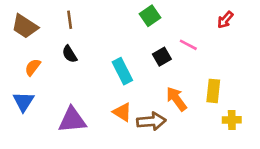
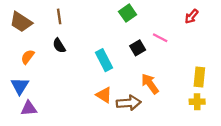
yellow rectangle: (213, 91) -> (199, 77), moved
purple triangle: (72, 120) -> (29, 108), moved, size x0.7

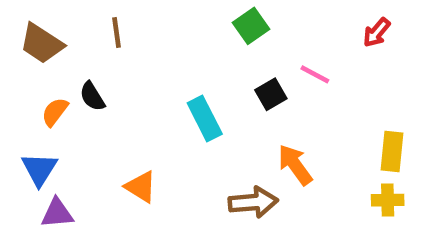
black semicircle: (59, 46) -> (92, 96), moved
orange triangle: (104, 95) -> (141, 187), moved

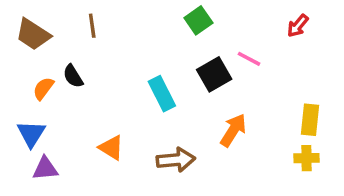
black square: (271, 94) -> (214, 74), size x1.4
orange arrow: (295, 165) -> (233, 130), turned 68
brown arrow: (253, 202) -> (176, 160), moved

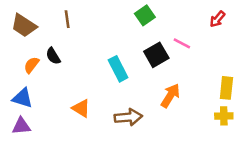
blue triangle: (31, 134) -> (23, 98), turned -45
purple triangle: (45, 169) -> (21, 126), moved

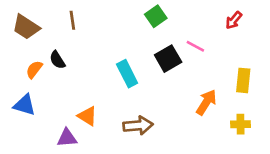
yellow rectangle: (226, 88) -> (243, 80), moved
orange arrow: (170, 96) -> (206, 102), moved
purple triangle: (21, 126) -> (67, 138), moved

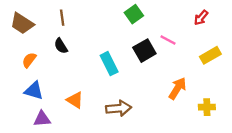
black semicircle: (57, 60) -> (61, 46), moved
yellow rectangle: (243, 80) -> (210, 55), moved, turned 54
blue triangle: (25, 105) -> (34, 91), moved
purple triangle: (67, 138) -> (42, 119), moved

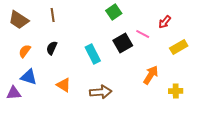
red arrow: (201, 18) -> (165, 22), moved
black semicircle: (61, 46) -> (52, 48), moved, turned 56
purple triangle: (42, 119) -> (14, 93), moved

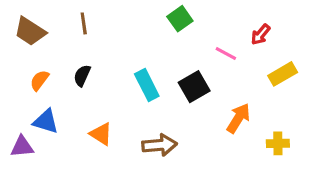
black square: (123, 43) -> (194, 87), moved

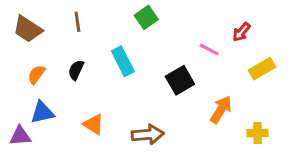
green square: (180, 19) -> (146, 17), moved
cyan rectangle: (147, 85) -> (123, 61), moved
blue triangle: (46, 121) -> (42, 113), turned -30

